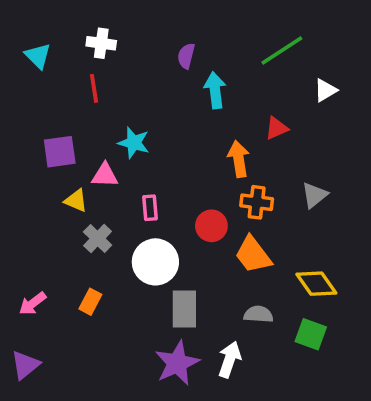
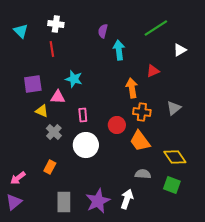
pink arrow: (33, 304) -> (18, 178), moved
gray rectangle: (184, 309) -> (64, 202), moved

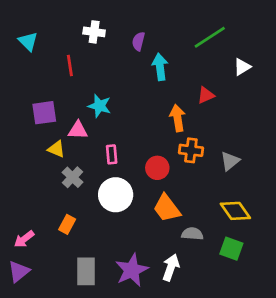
white cross: (56, 24) -> (94, 32), moved
gray triangle: (174, 108) -> (230, 161), moved
orange trapezoid: (140, 141) -> (167, 208), moved

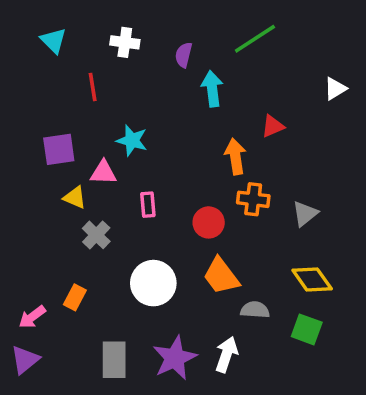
green line: (210, 37) -> (255, 39), moved
cyan triangle: (28, 41) -> (53, 41), moved
white triangle: (242, 67) -> (335, 89), moved
white circle: (116, 195) -> (153, 283), moved
orange rectangle: (67, 224) -> (75, 297), moved

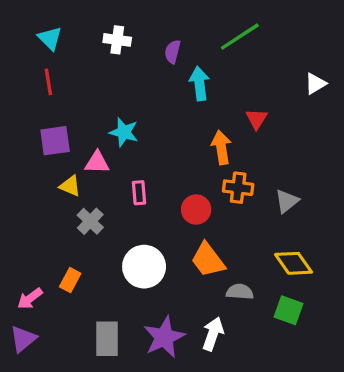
red line: (93, 87) -> (48, 82), moved
red triangle: (273, 126) -> (257, 119), turned -35

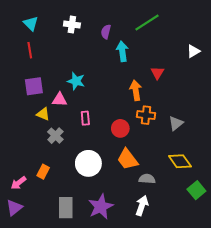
green square: (288, 310) -> (196, 190), moved, turned 30
white arrow: (213, 334) -> (142, 206), moved

